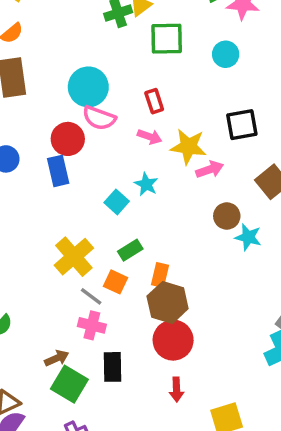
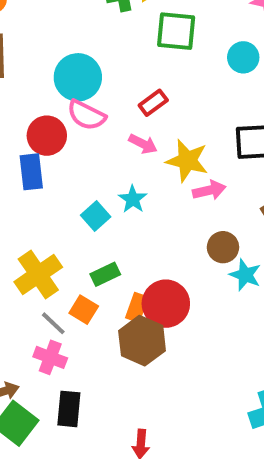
red rectangle: (154, 101) -> (153, 103), turned 65
red circle: (173, 340) -> (166, 304), moved

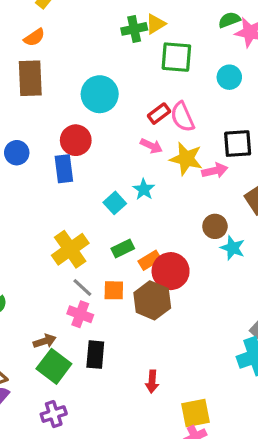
pink semicircle: (86, 115) -> (182, 117), moved, turned 40
pink arrow: (209, 190) -> (215, 171), moved
orange rectangle: (137, 307) -> (150, 260), moved, turned 40
orange square: (84, 310) -> (114, 290), moved, turned -30

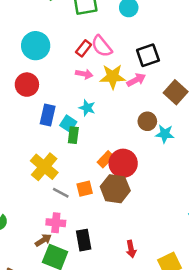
blue rectangle: (64, 169) -> (48, 115), moved, turned 35
green rectangle: (123, 249) -> (73, 135), moved, turned -42
pink cross: (80, 314) -> (56, 223), moved

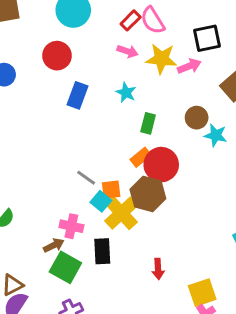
cyan square: (68, 124) -> (101, 201), moved
green rectangle: (73, 135) -> (148, 123), moved
yellow cross: (44, 167) -> (121, 213), moved
gray line: (61, 193) -> (86, 178), moved

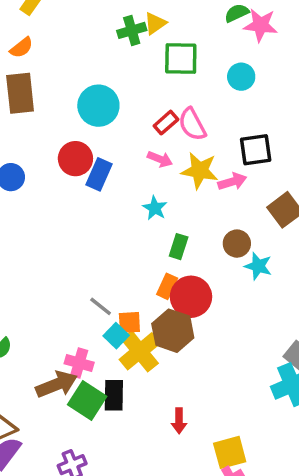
blue rectangle: (77, 95) -> (99, 174), moved
orange rectangle: (141, 157) -> (167, 286), turned -30
brown arrow: (54, 245) -> (57, 384), size x1.6
green square: (65, 267) -> (87, 401), moved

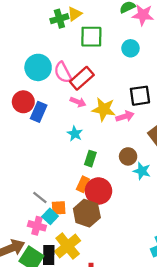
red rectangle: (166, 123) -> (82, 78), size x1.5
pink semicircle: (192, 124) -> (63, 72), moved
yellow cross: (140, 351) -> (68, 246), moved
pink cross: (79, 363) -> (37, 226), moved

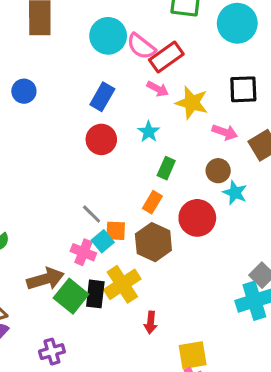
cyan circle: (130, 48) -> (237, 23), size x1.6
pink semicircle: (63, 72) -> (141, 46), turned -30
red circle: (23, 102) -> (101, 139), moved
pink arrow: (125, 116) -> (225, 132), moved, turned 30
red circle: (98, 191) -> (197, 218), moved

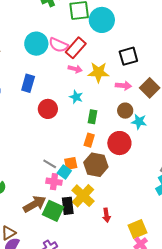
cyan circle: (237, 23) -> (102, 20), moved
blue rectangle: (102, 97) -> (28, 83), moved
gray line: (92, 214) -> (50, 164), moved

